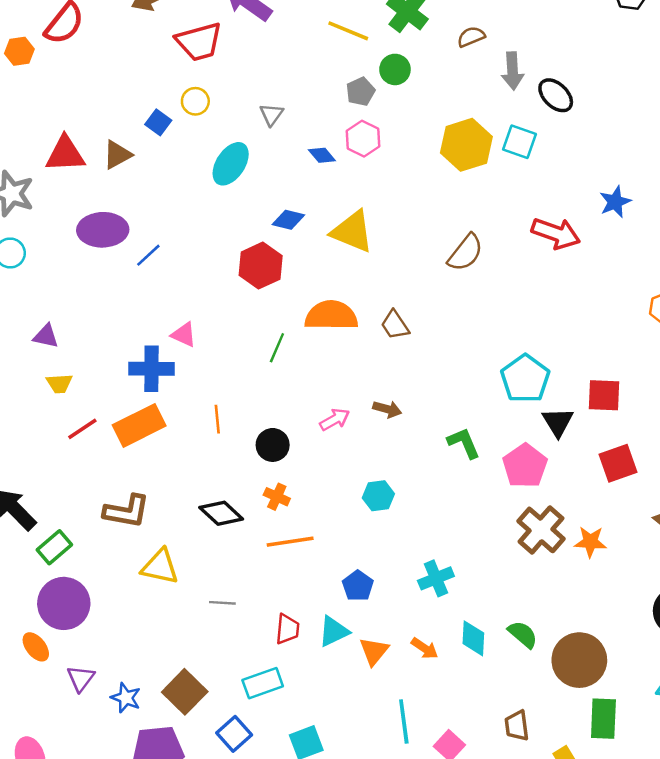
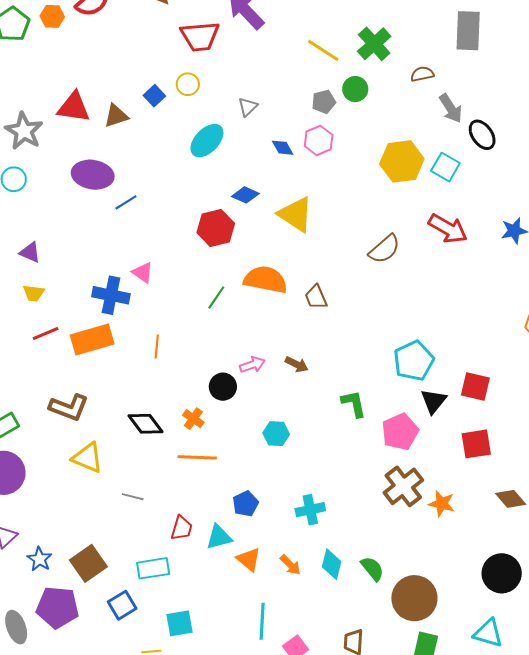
gray arrow: (513, 71) -> (451, 108), turned -40
red arrow: (556, 233) -> (448, 229), moved
black circle: (273, 445) -> (223, 387), moved
orange triangle: (374, 651) -> (249, 559), turned -40

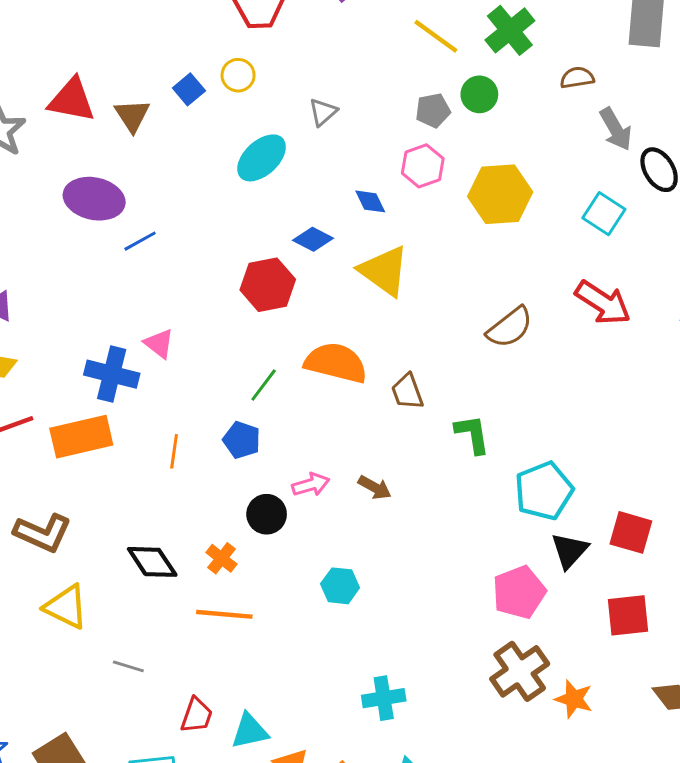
brown triangle: (116, 116) -> (132, 115), turned -48
blue diamond: (283, 148) -> (370, 201), moved
yellow hexagon: (402, 161) -> (500, 194), moved
green L-shape: (354, 404) -> (472, 434), moved
blue pentagon: (246, 504) -> (242, 440), moved, turned -30

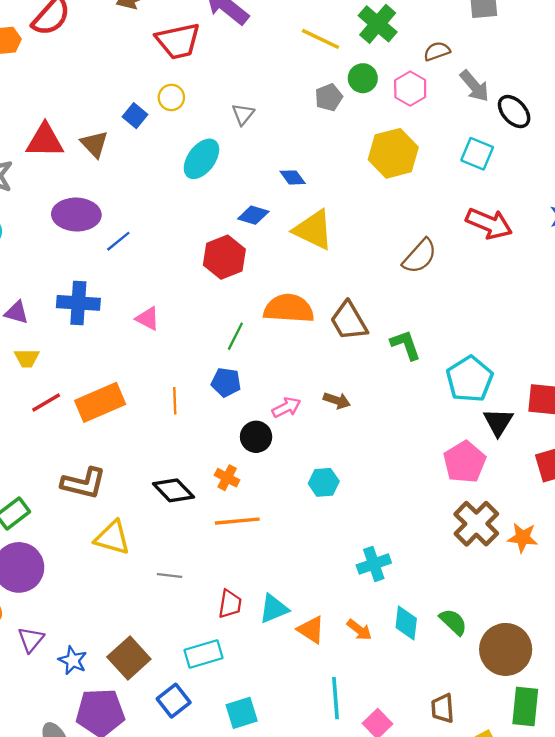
pink hexagon: (423, 166) -> (410, 89), moved
blue cross: (112, 374) -> (78, 303), moved
brown trapezoid: (407, 392) -> (349, 321), size x1.4

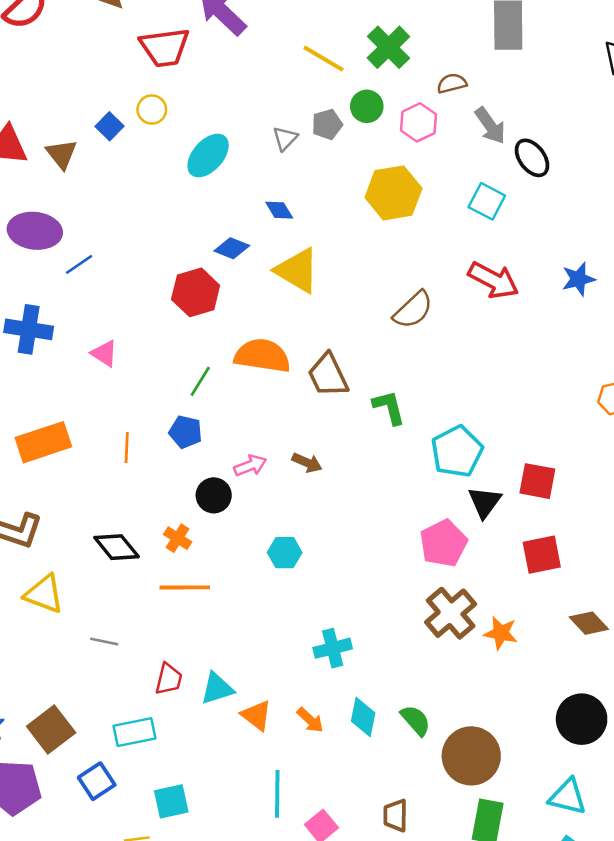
gray triangle: (243, 114) -> (285, 138), moved
cyan ellipse: (201, 159) -> (208, 155), moved

